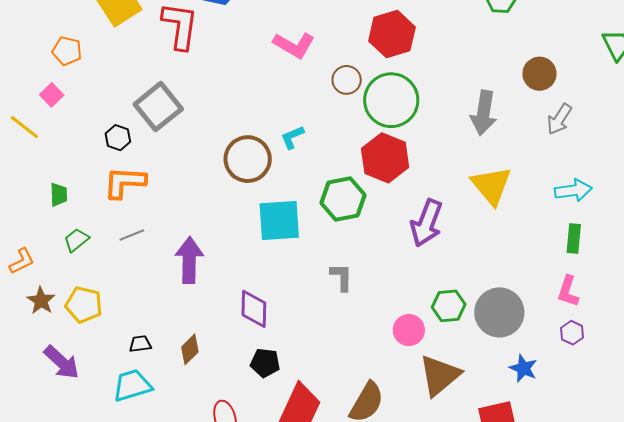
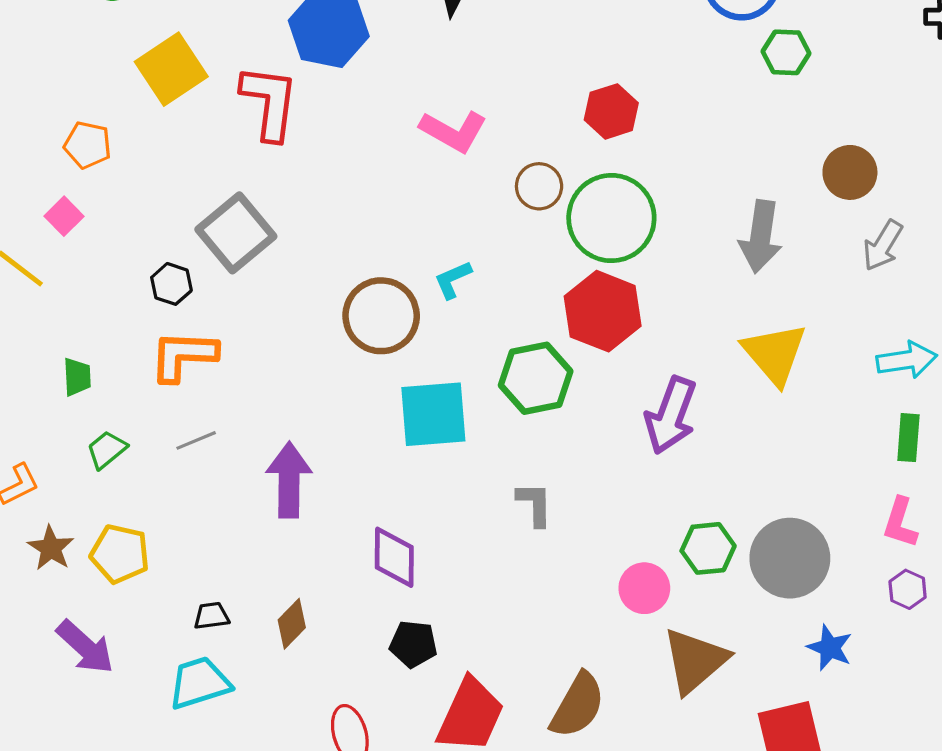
red hexagon: (392, 34) -> (611, 111), size x0.7

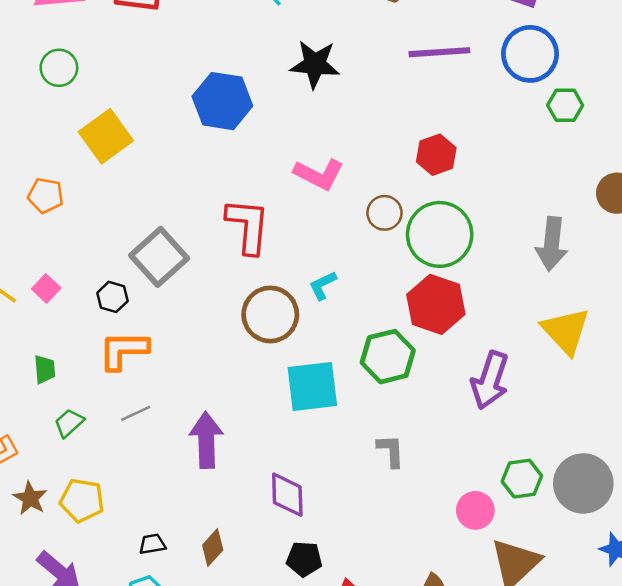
red L-shape: (269, 102) -> (248, 226), moved
pink square: (64, 216) -> (46, 288), moved

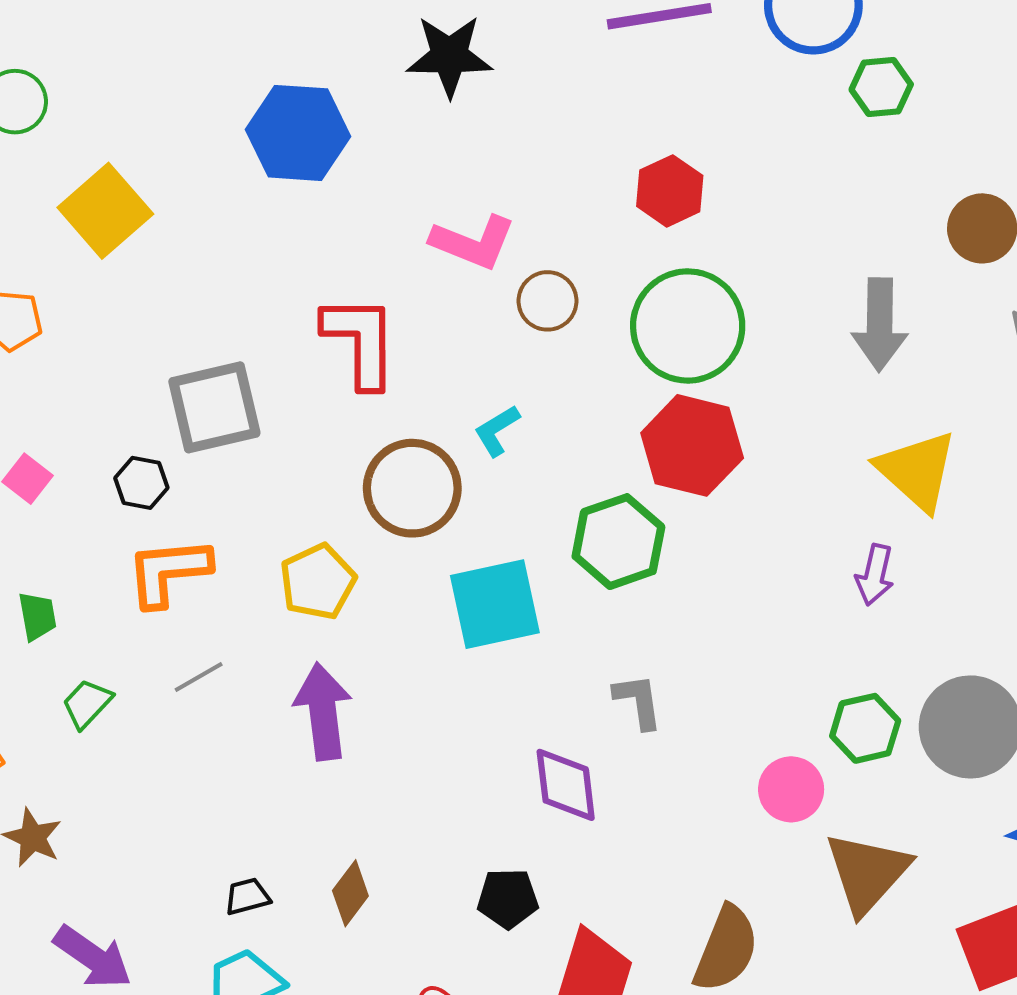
brown circle: (384, 213) -> (547, 301), moved
gray square: (159, 257) -> (214, 407), turned 34
purple arrow: (490, 380) -> (875, 575), moved, size x0.6
purple diamond: (287, 495) -> (566, 785), moved
yellow pentagon: (82, 500) -> (318, 582), moved, turned -30

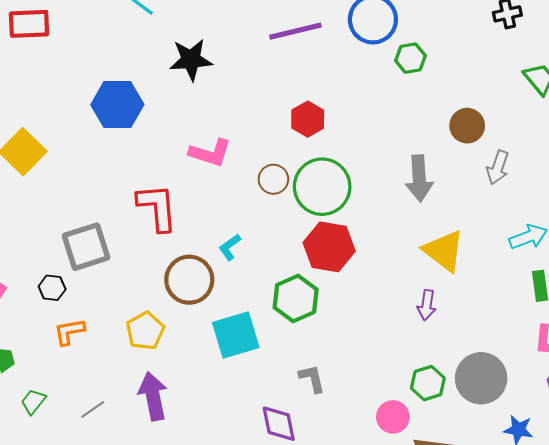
brown circle: (547, 301) -> (273, 179), moved
orange L-shape: (168, 572) -> (69, 332), size x0.7
gray line: (199, 677) -> (93, 410), moved

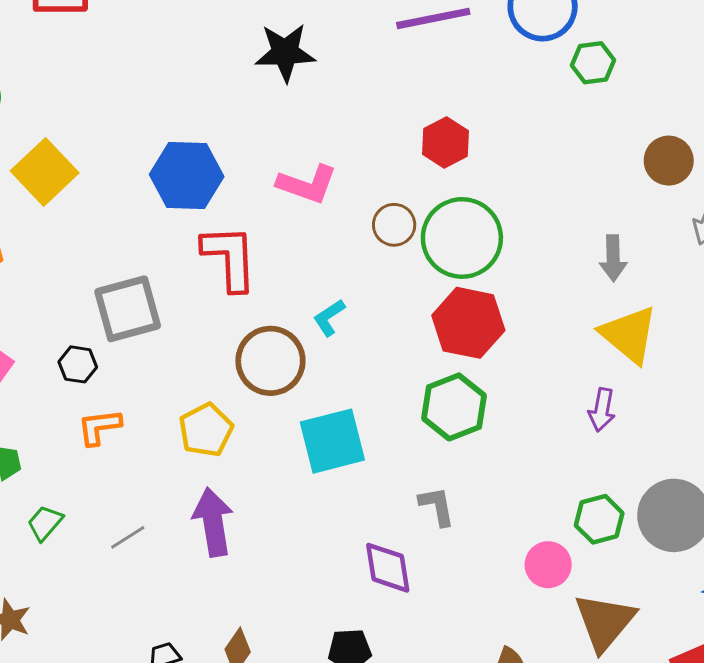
blue hexagon: (117, 105) -> (187, 175), moved
gray arrow: (419, 178) -> (613, 258), moved, size x0.7
green hexagon: (296, 298) -> (454, 407), moved

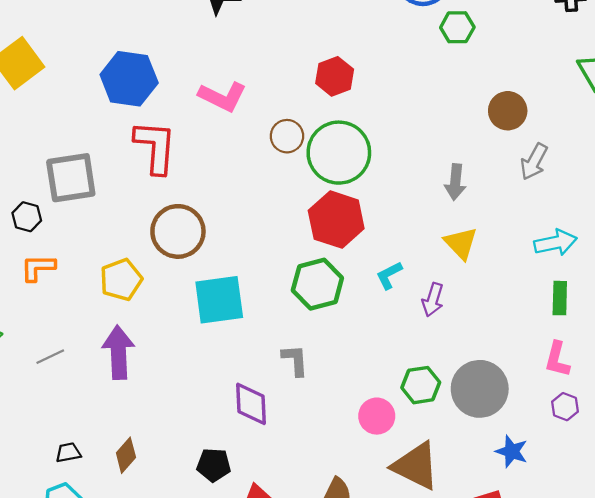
cyan L-shape: (329, 318) -> (389, 275), moved
yellow triangle: (629, 335) -> (461, 243), size x0.7
brown triangle: (605, 622) -> (416, 466), turned -50

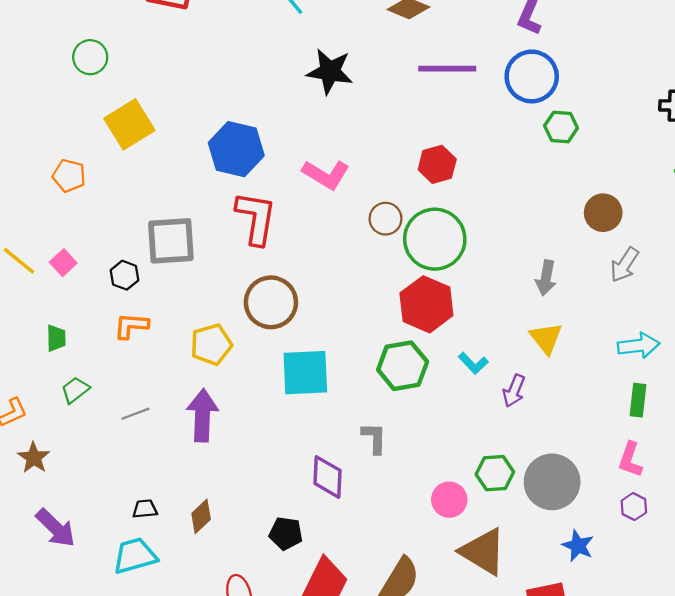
cyan L-shape: (389, 275) -> (473, 363), turned -112

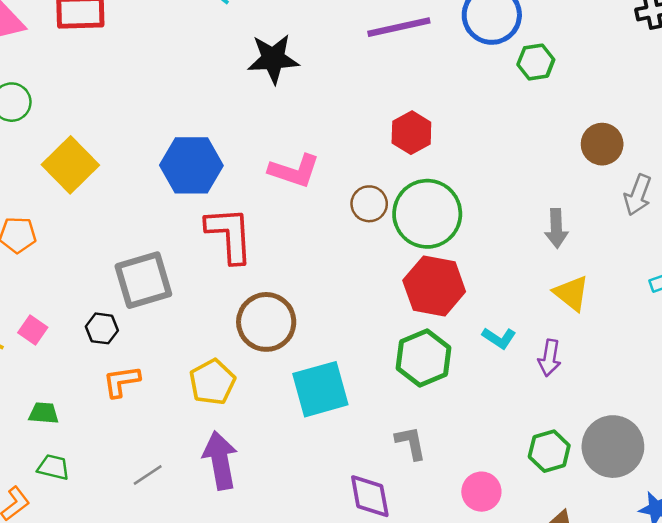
green trapezoid: (56, 338) -> (44, 413), turned -72
green trapezoid: (75, 390) -> (53, 467), moved, turned 64
pink circle: (449, 500) -> (481, 492), moved

